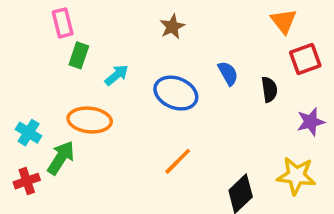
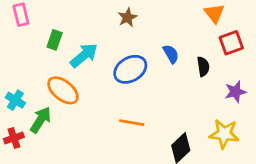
pink rectangle: (63, 23) -> (21, 15), moved
cyan arrow: (117, 75) -> (84, 55), size x1.5
blue ellipse: (176, 93) -> (130, 69), turned -52
orange ellipse: (90, 120) -> (63, 90), turned 32
orange line: (178, 161) -> (132, 123), turned 55

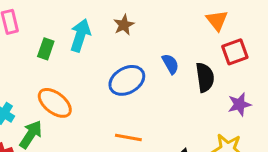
cyan arrow: (84, 55) -> (80, 35), moved, turned -32
black semicircle: (203, 67) -> (205, 77), size x1.4

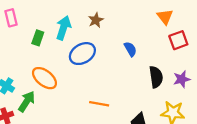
black semicircle: (205, 77) -> (156, 77), moved
blue ellipse: (127, 80) -> (82, 54), moved

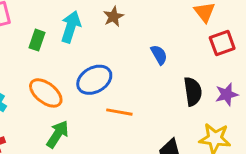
blue ellipse: (82, 54) -> (94, 80), moved
green arrow: (27, 102) -> (58, 134), moved
orange line: (99, 104) -> (119, 112), moved

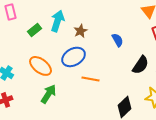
brown star: (113, 17) -> (81, 31), moved
green rectangle: (37, 40) -> (35, 30), turned 32
black semicircle: (193, 92) -> (141, 65), turned 42

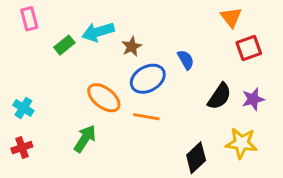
cyan arrow: (58, 21) -> (98, 32), turned -125
blue ellipse: (74, 57) -> (148, 79), moved
orange ellipse: (41, 66) -> (104, 98), moved

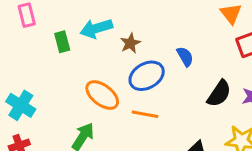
green rectangle: (64, 45) -> (62, 42), turned -66
cyan cross: (23, 108) -> (21, 105), size x1.4

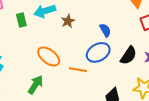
blue ellipse: (147, 76) -> (98, 52), moved

